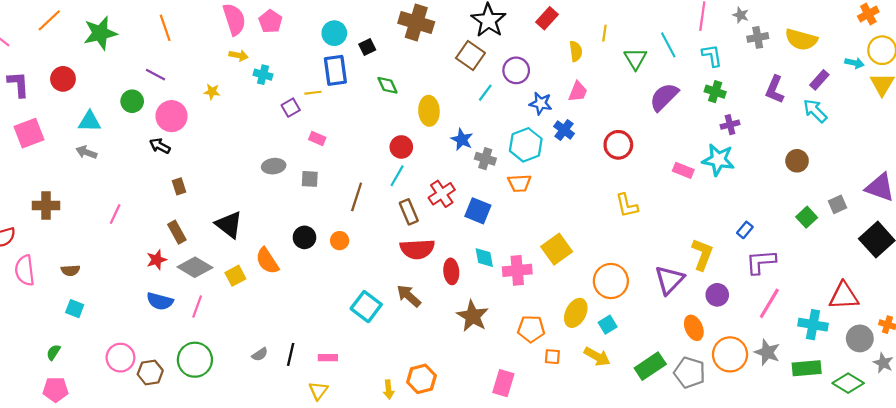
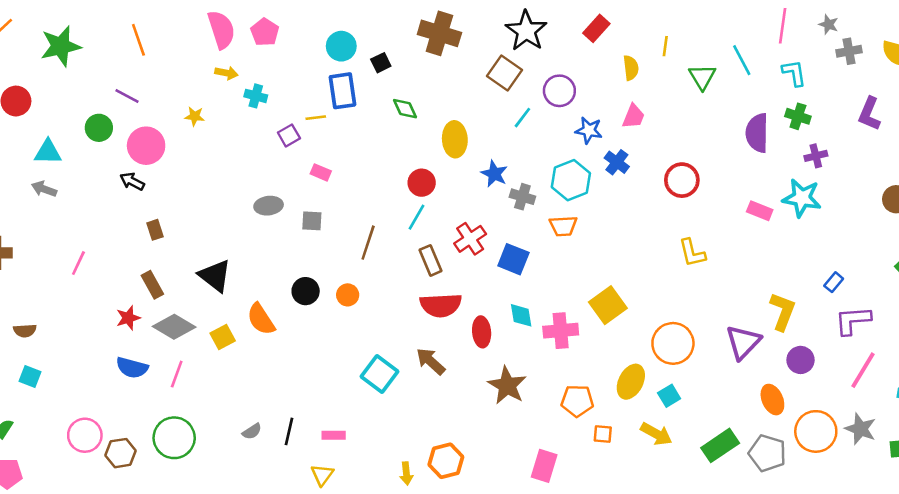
purple semicircle: (664, 97) -> (757, 133), moved, turned -44

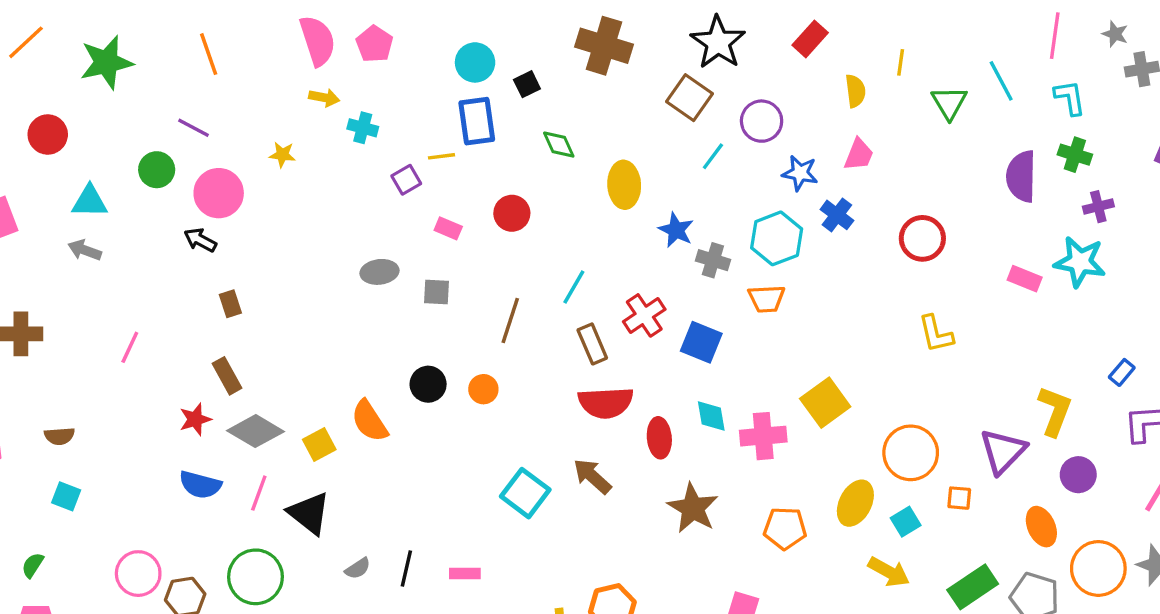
red circle: (422, 183) -> (512, 213), moved
black triangle: (215, 276) -> (309, 513), moved
orange square: (603, 434) -> (959, 498), moved

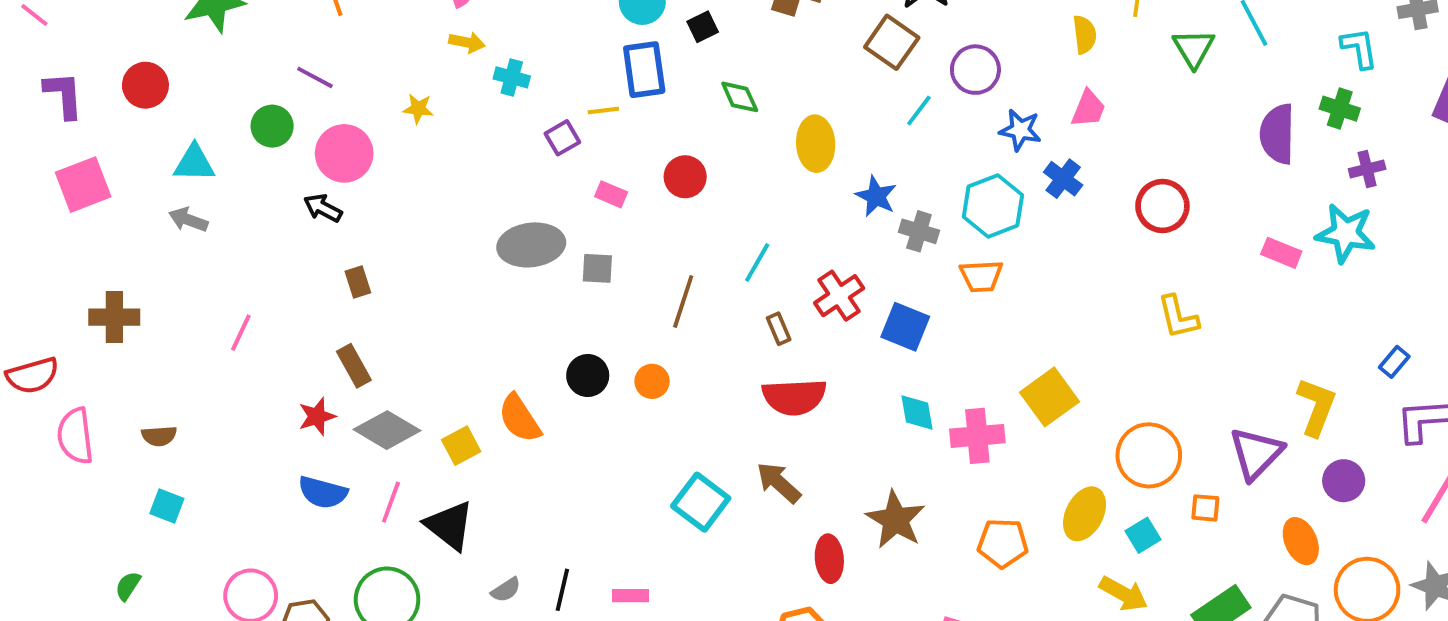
cyan L-shape: (1070, 98) -> (1359, 48), moved
gray ellipse: (379, 272) -> (531, 245), size x1.5
brown rectangle: (592, 344) -> (779, 329), size x0.7
red ellipse: (659, 438) -> (829, 559), moved

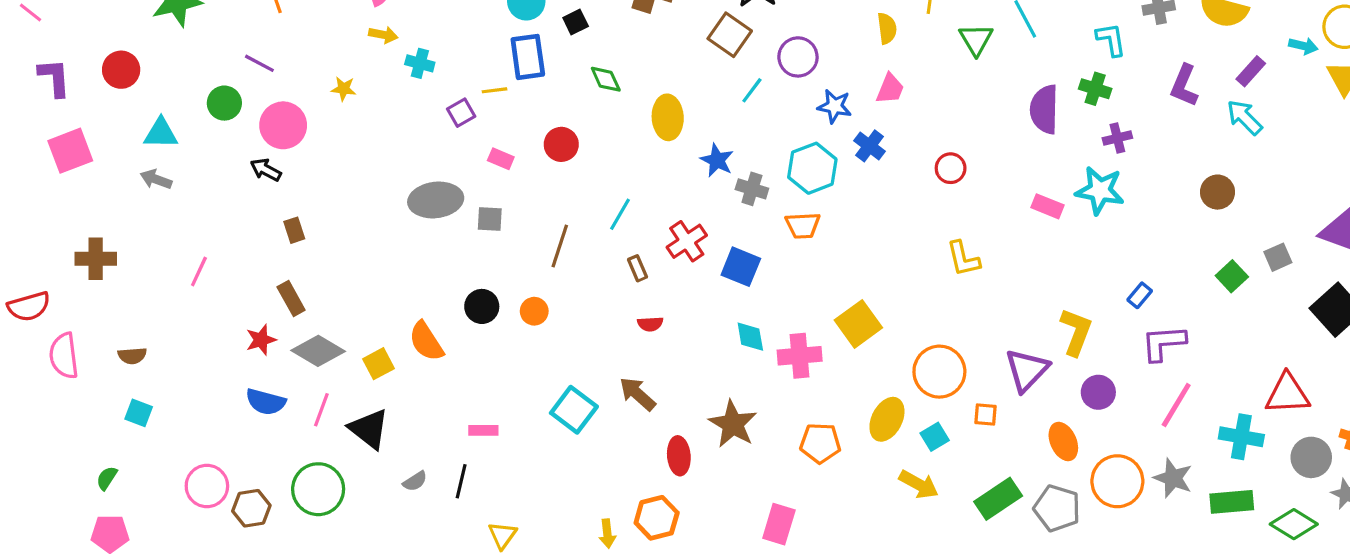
red circle: (1162, 206) -> (951, 168), size x0.7
red semicircle: (794, 397) -> (650, 324), size x0.5
pink rectangle: (631, 596) -> (483, 430), moved

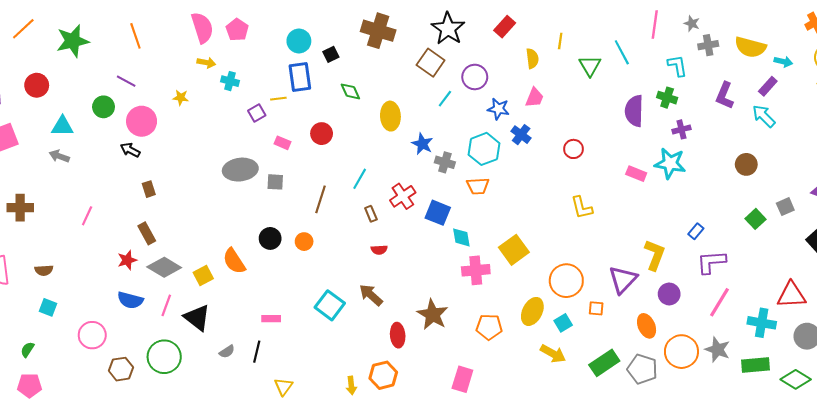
cyan arrow: (1303, 46) -> (783, 62), moved
cyan diamond: (750, 337) -> (461, 237), moved
pink circle: (207, 486) -> (92, 335), moved

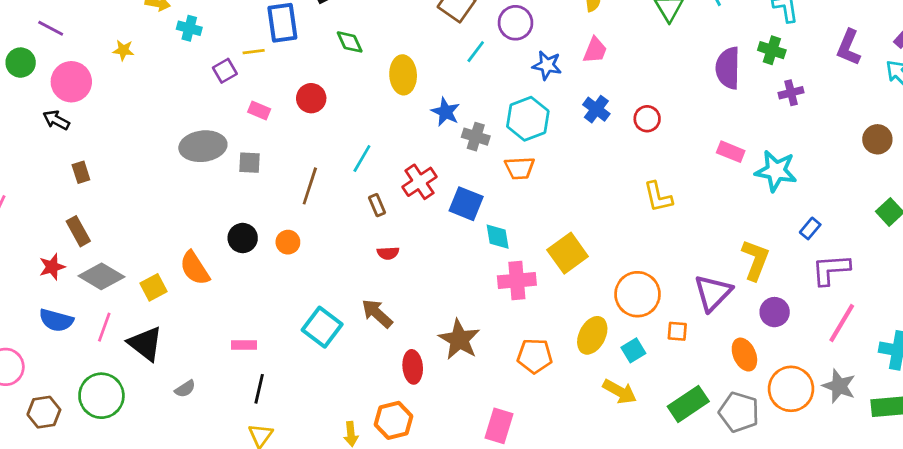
blue cross: (521, 135) -> (596, 109), moved
cyan star: (670, 163) -> (776, 171), moved
black line: (257, 352) -> (259, 389), moved

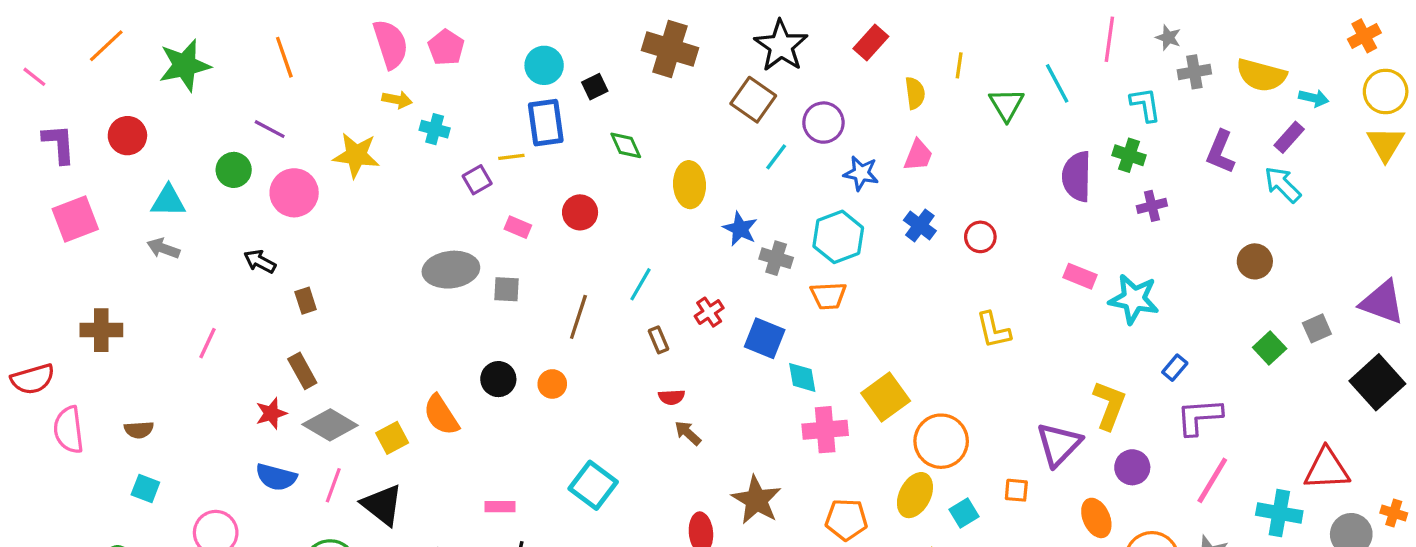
yellow star: (123, 50) -> (356, 155), size x1.8
black arrow: (56, 120) -> (260, 261), moved
red cross: (420, 182) -> (709, 312), size x0.7
orange circle: (637, 294) -> (941, 441), moved
brown arrow: (377, 313) -> (688, 433), moved, size x0.7

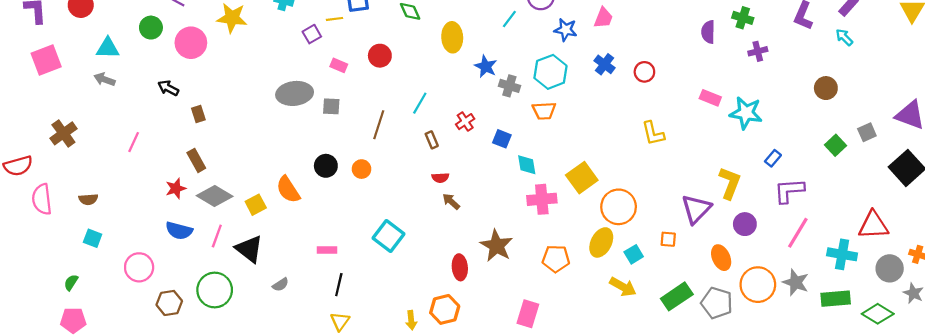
purple semicircle: (1077, 176) -> (708, 32), size x0.7
cyan arrow: (1283, 185) -> (844, 37), size x0.7
brown cross: (101, 330) -> (63, 133), turned -36
blue square: (765, 338) -> (502, 139), size x0.7

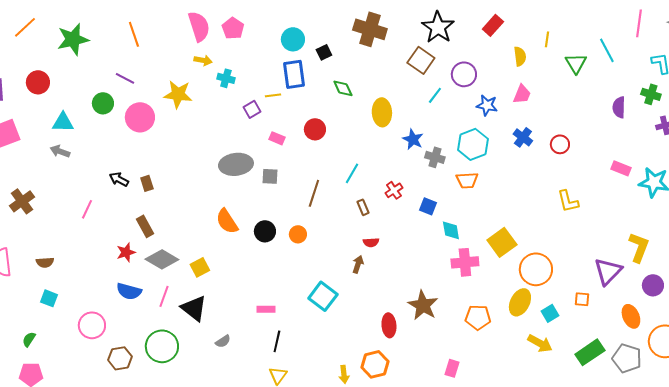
black arrow: (168, 88) -> (119, 179), moved
orange semicircle: (288, 190) -> (227, 221), moved
brown arrow: (451, 201) -> (358, 264), moved, turned 66
pink rectangle: (528, 314) -> (452, 368), size x0.7

